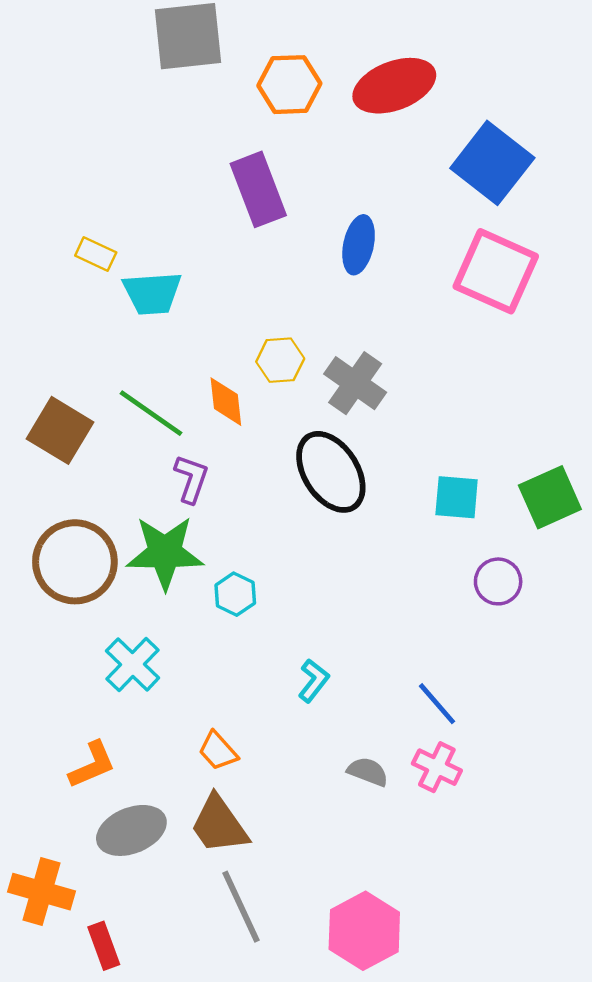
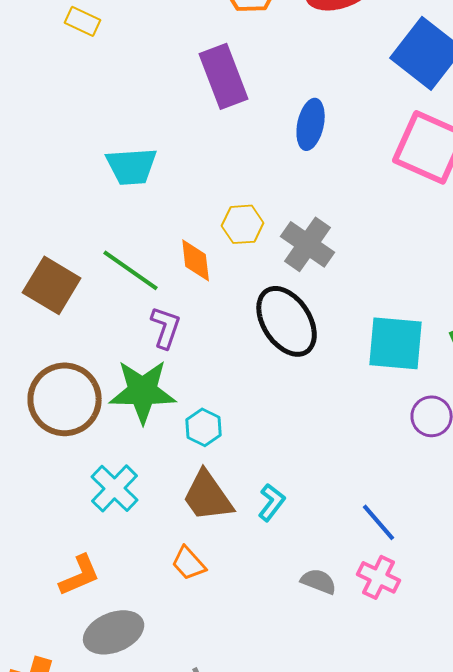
yellow rectangle: (96, 254) -> (83, 21), moved
cyan square: (457, 497) -> (396, 343), size x1.4
brown trapezoid: (219, 825) -> (208, 496), moved

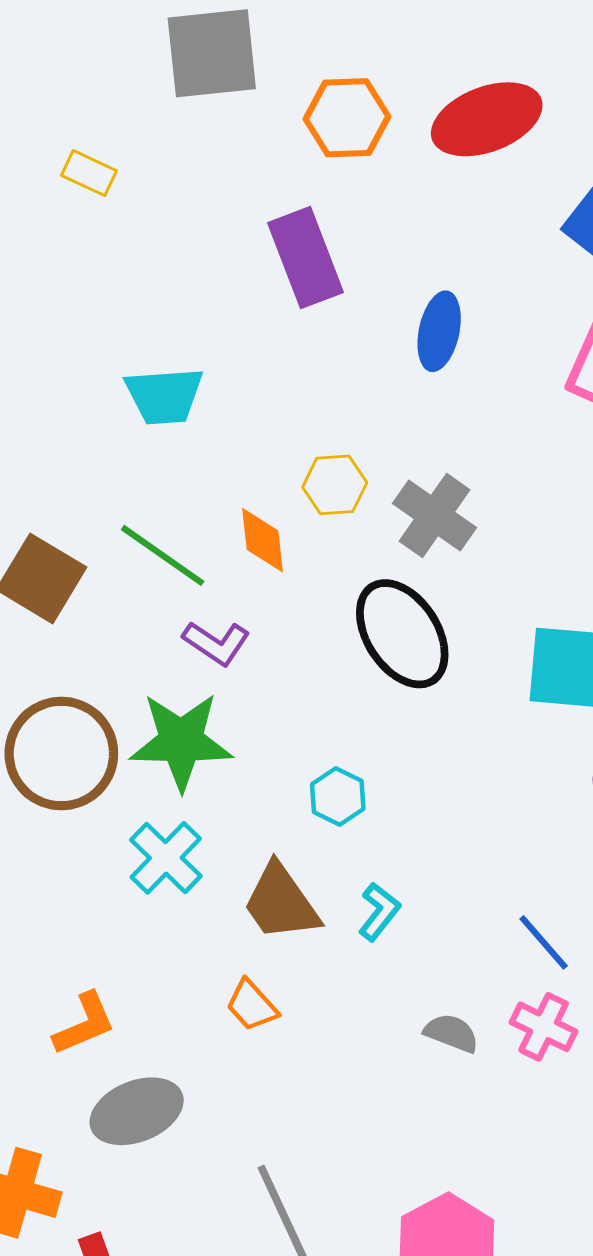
purple L-shape: (166, 327) -> (216, 643), turned 105
cyan hexagon: (204, 427) -> (338, 797), moved
cyan cross: (115, 488) -> (166, 858), moved

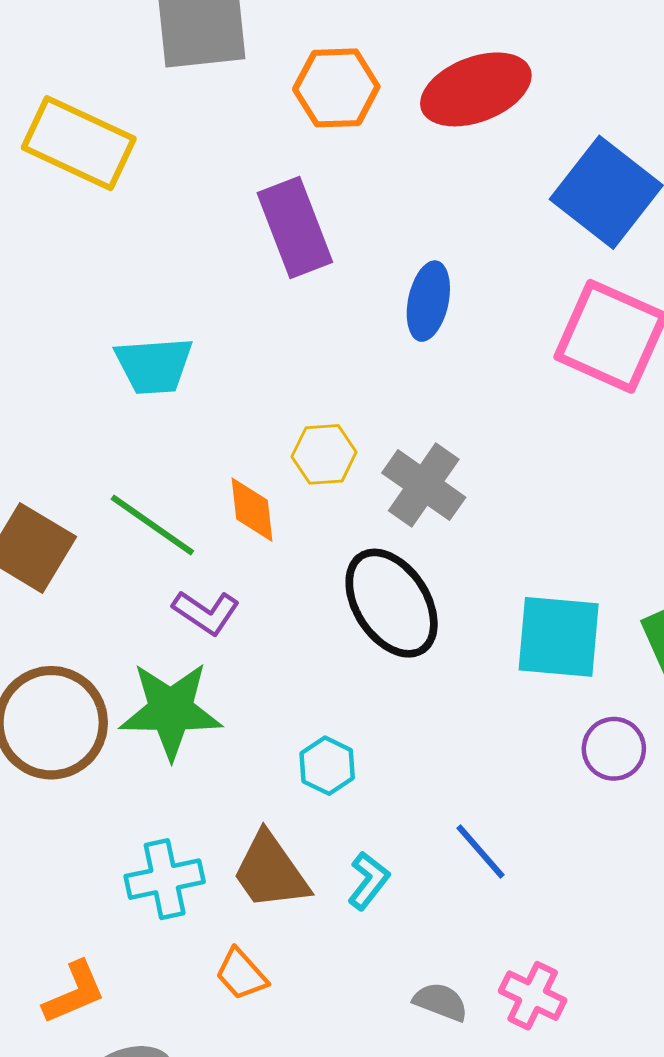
yellow rectangle: (89, 173) -> (79, 143), size x2.0
cyan cross: (166, 858) -> (165, 879), moved, turned 34
blue line: (544, 942) -> (480, 852), moved

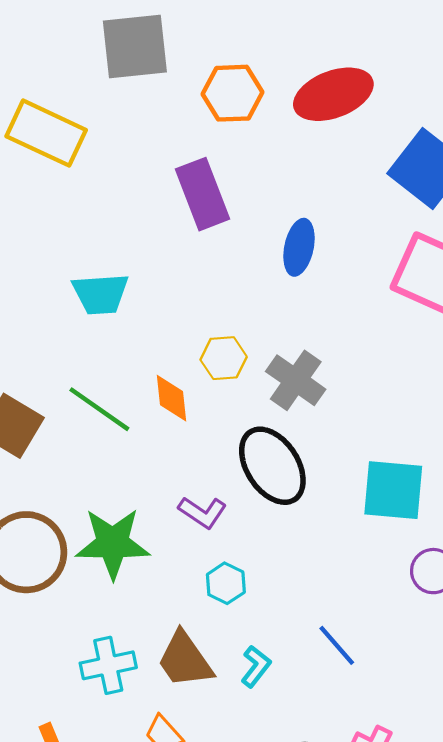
purple L-shape: (206, 612) -> (203, 512), moved

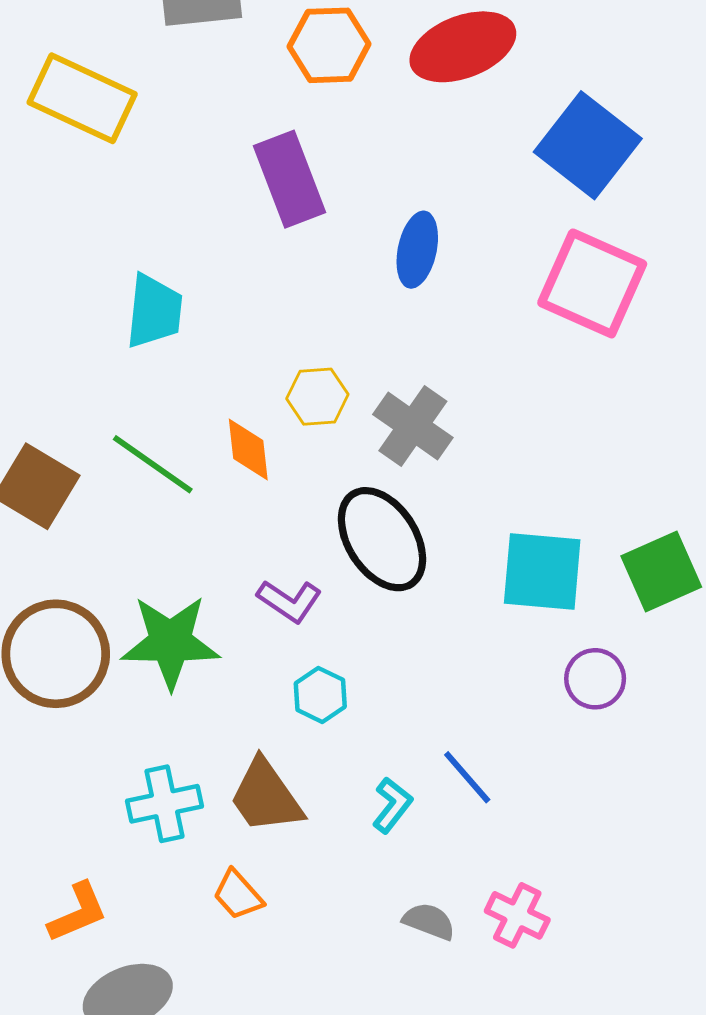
cyan trapezoid: (101, 294) -> (154, 311), turned -80
cyan L-shape: (256, 666) -> (392, 805), moved

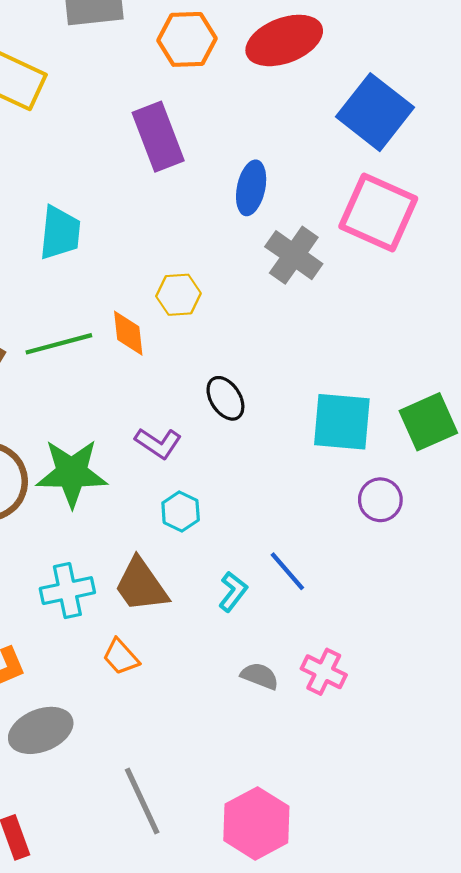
gray cross: (413, 426) -> (294, 255), moved
green line: (153, 464) -> (59, 344), turned -50
black ellipse: (382, 539) -> (225, 398), size x0.6

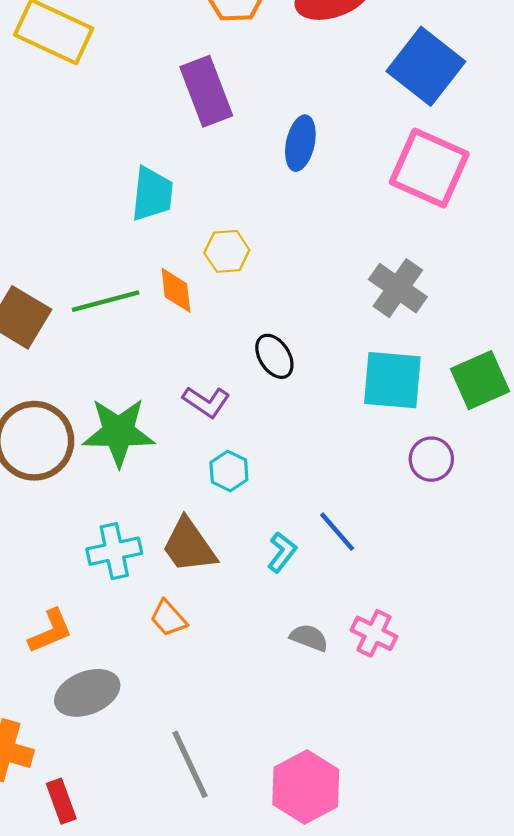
cyan trapezoid: (60, 233) -> (152, 194), moved
gray cross: (294, 255) -> (398, 288), moved

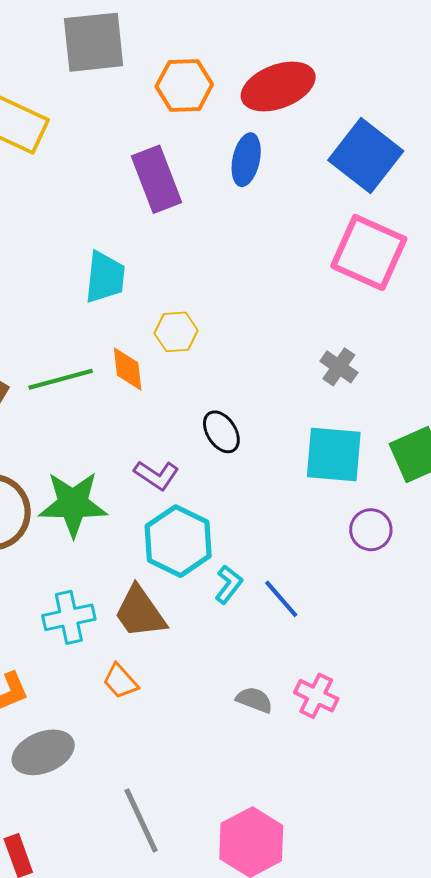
blue ellipse: (300, 143) -> (246, 160), moved
gray cross: (398, 288) -> (339, 367), size x0.7
cyan hexagon: (229, 471) -> (178, 541), size x1.8
cyan L-shape: (282, 552) -> (229, 584), moved

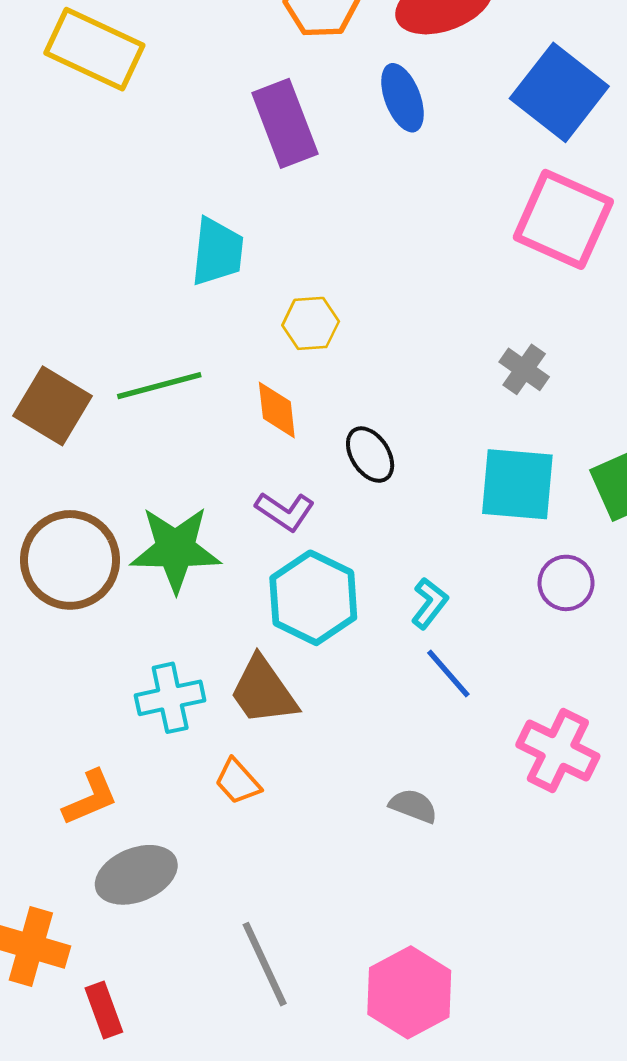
blue ellipse: (246, 160) -> (402, 98), turned -33
orange diamond: (128, 369) -> (277, 410), moved
cyan L-shape: (229, 584) -> (430, 603), moved
pink cross: (316, 696) -> (558, 751), moved, size x1.4

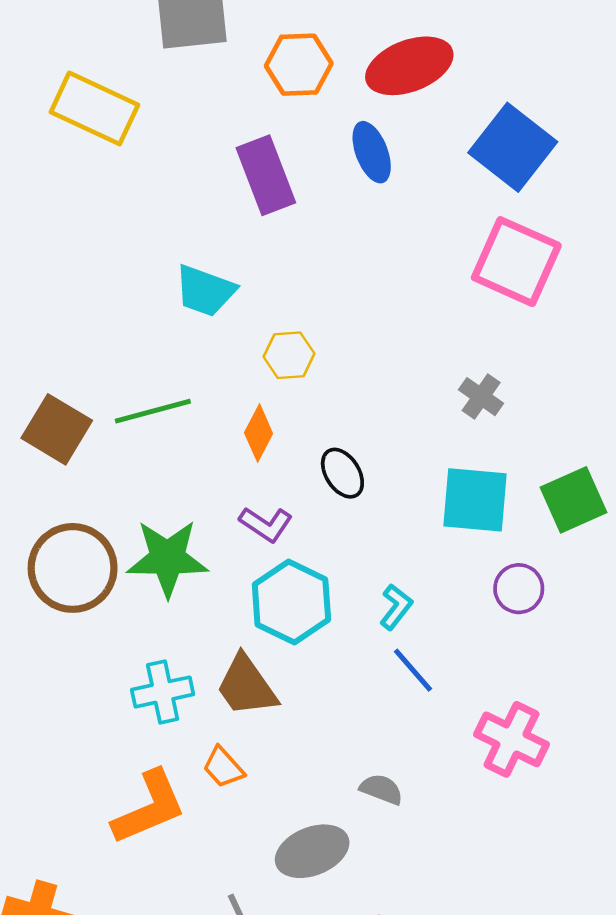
cyan trapezoid: (217, 252) -> (205, 291), turned 104
orange diamond: (277, 410) -> (259, 433), turned 34
orange L-shape: (90, 798) -> (149, 807), moved, size x1.5
gray ellipse: (136, 875) -> (312, 851), moved

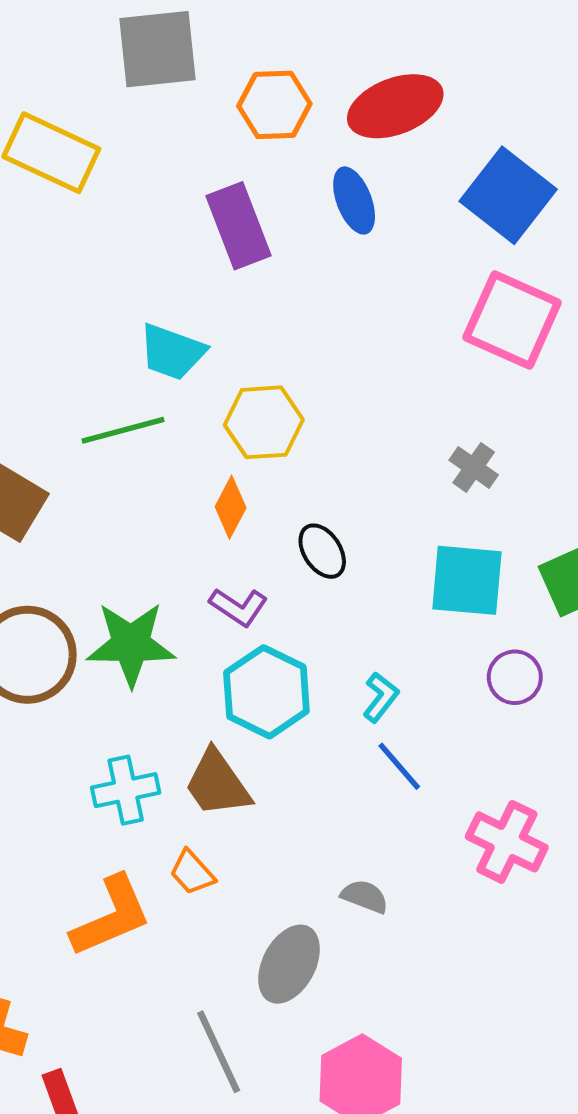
yellow hexagon: (289, 355) -> (264, 422), size x1.4
green line: (153, 411) -> (123, 430), moved
gray ellipse: (312, 851) -> (289, 964), turned -40

